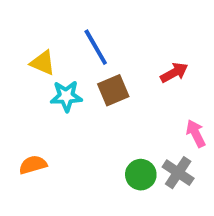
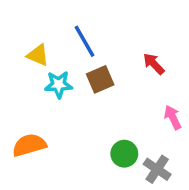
red arrow: (174, 73) -> (154, 64), turned -105
orange semicircle: (33, 165) -> (29, 145), size x1.4
gray cross: (178, 173) -> (157, 169), moved

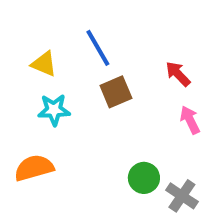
cyan star: (59, 85) -> (54, 110), moved
pink arrow: (173, 117) -> (190, 120), moved

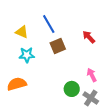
pink arrow: (190, 120) -> (92, 75), moved

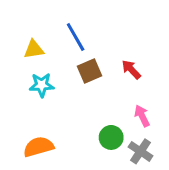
yellow triangle: (22, 32) -> (34, 49), turned -32
red arrow: (89, 37) -> (131, 69), moved
orange semicircle: (17, 84) -> (38, 147), moved

